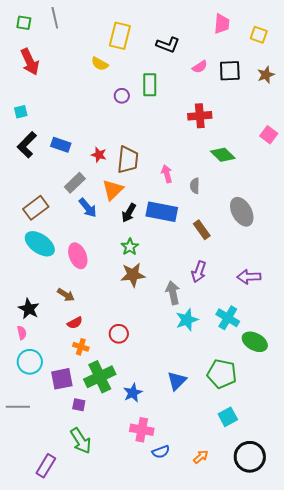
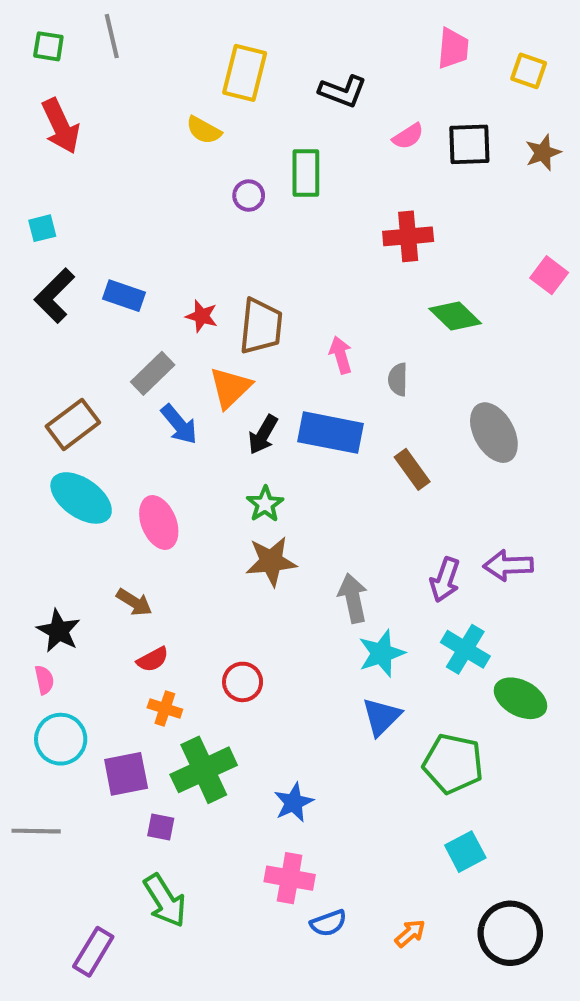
purple arrow: (199, 272) -> (445, 580), moved
blue triangle: (177, 381) -> (382, 717), moved
blue star: (133, 393) -> (294, 802), moved

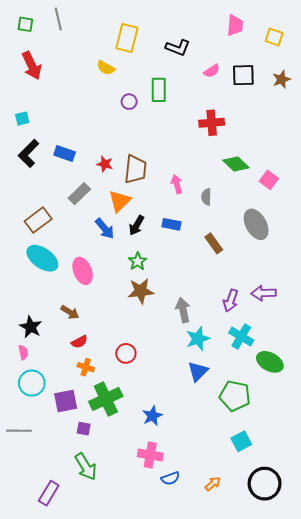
pink square: (549, 275) -> (269, 180), moved
blue arrow: (179, 424) -> (105, 229), moved
blue rectangle: (330, 433) -> (171, 224), size x0.6

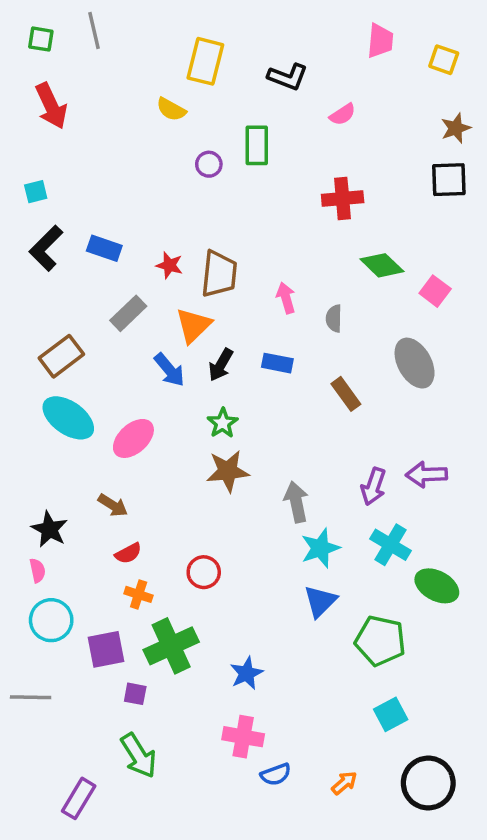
black square: (243, 75) -> (449, 180), moved
pink ellipse: (83, 271) -> (133, 438), turned 70

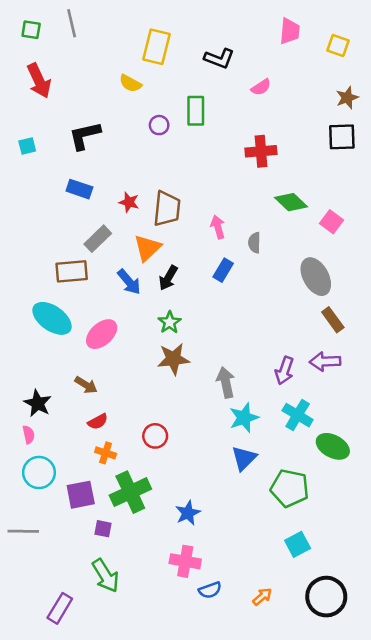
black L-shape: (46, 248) -> (85, 136), moved, turned 32
brown rectangle: (61, 356) -> (72, 271), moved, turned 32
blue rectangle: (277, 363) -> (223, 270), moved, turned -70
brown rectangle: (346, 394) -> (333, 320), moved

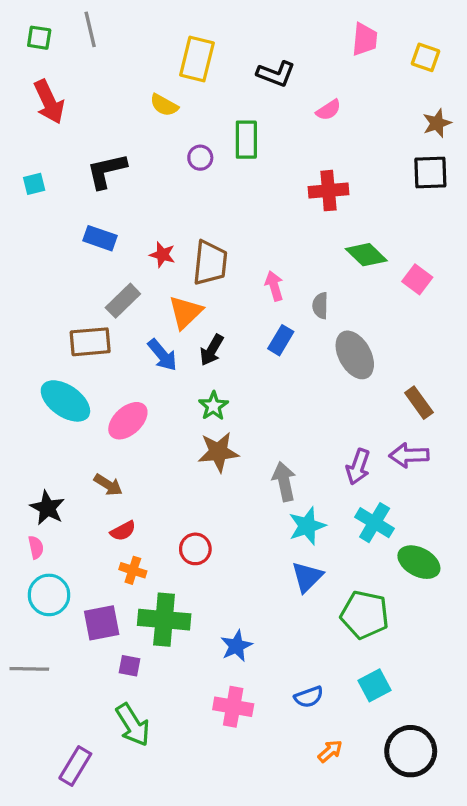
gray ellipse: (316, 277) -> (355, 355), moved
green cross: (130, 492) -> (164, 620), turned 30
blue semicircle: (210, 590) -> (309, 697), moved

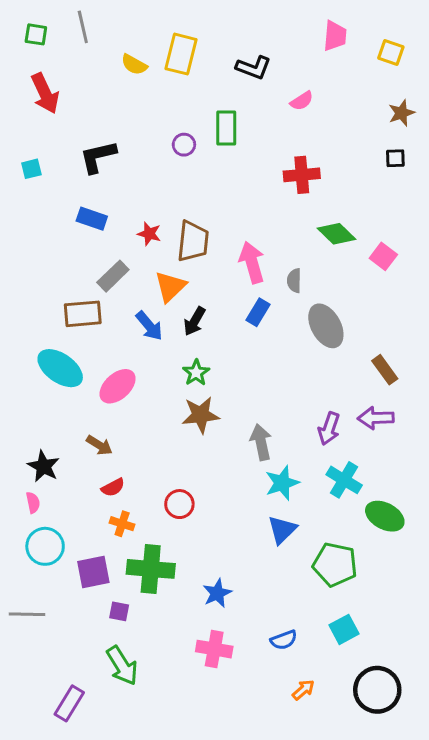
yellow semicircle: (164, 105) -> (134, 65), moved
black square: (430, 172) -> (395, 158), size x0.6
pink arrow: (274, 286) -> (252, 262), size x1.5

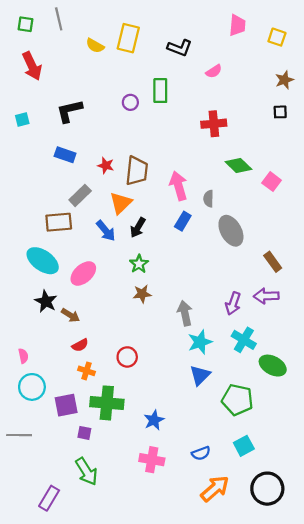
brown star: (201, 415) -> (142, 294), size x0.7
black star: (44, 466) -> (46, 301), moved
orange arrow: (303, 690) -> (215, 489), size x1.8

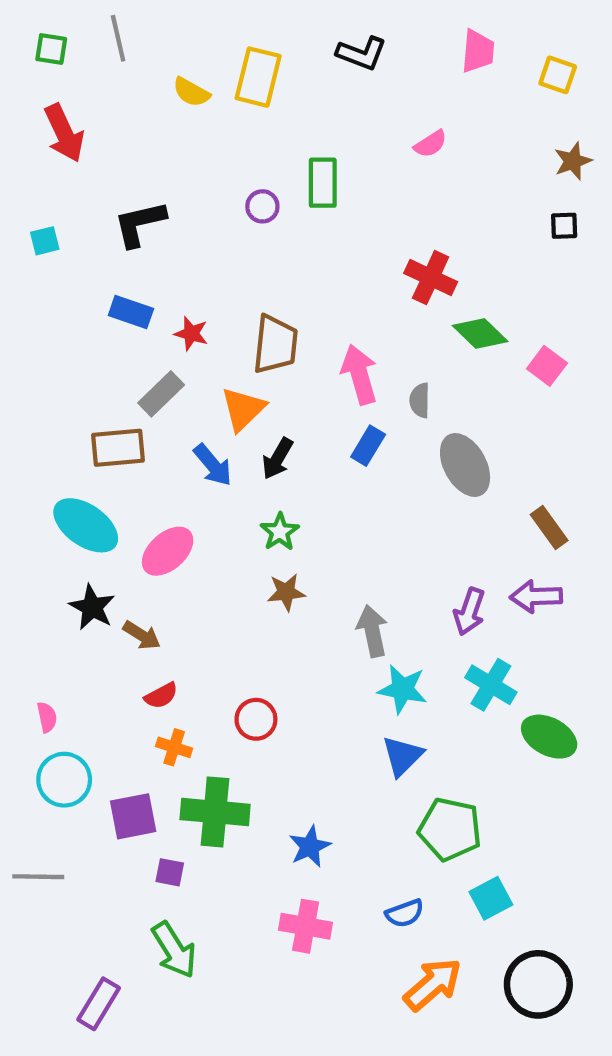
black L-shape: (180, 48) -> (362, 53), moved
red cross: (214, 124) -> (431, 278), moved, turned 30
red star: (106, 165) -> (191, 334), moved
cyan star: (200, 342) -> (403, 689), turned 30
green pentagon: (237, 400) -> (450, 829), moved

